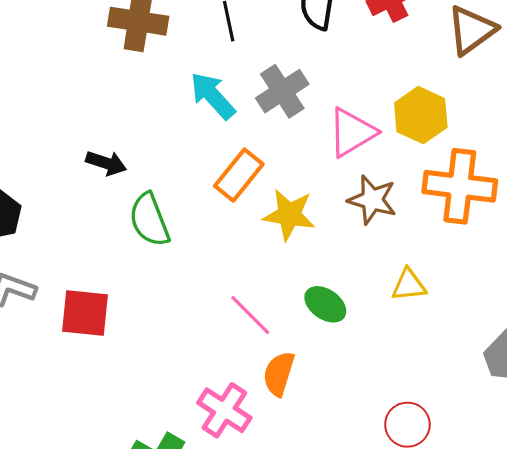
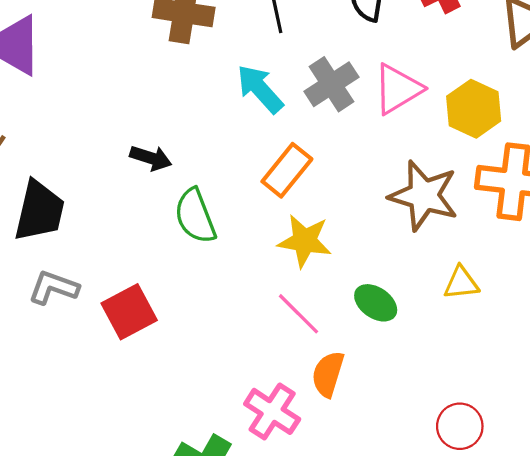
pink triangle: (352, 132) -> (398, 89), moved
brown star: (372, 200) -> (424, 196), size x1.4
yellow star: (289, 215) -> (305, 241), moved
red square: (85, 313) -> (129, 312), turned -34

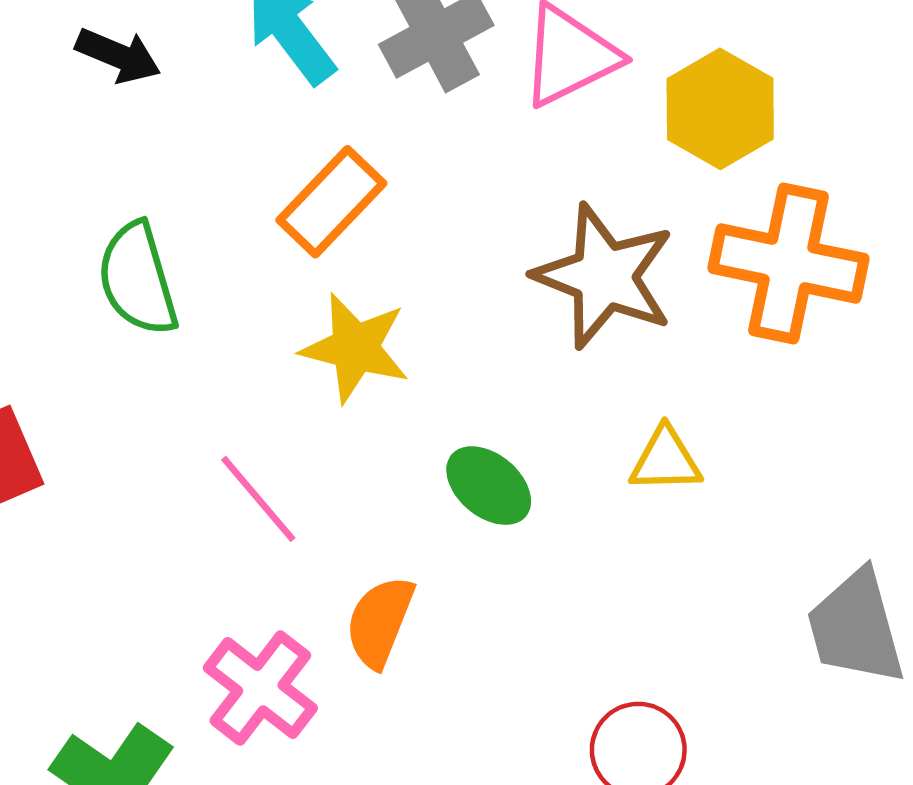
black arrow: (151, 158) -> (118, 56), moved
pink line: (299, 314) -> (258, 499), moved

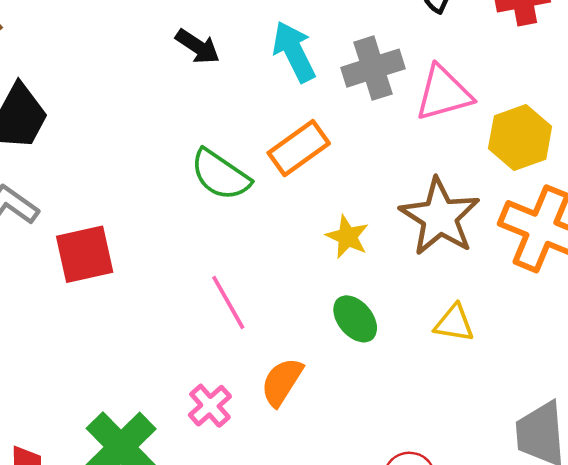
green semicircle: (138, 279) -> (220, 175), moved, turned -50
yellow star: (355, 348) -> (347, 237), moved, size x0.7
pink cross: (260, 688) -> (210, 406), size x0.7

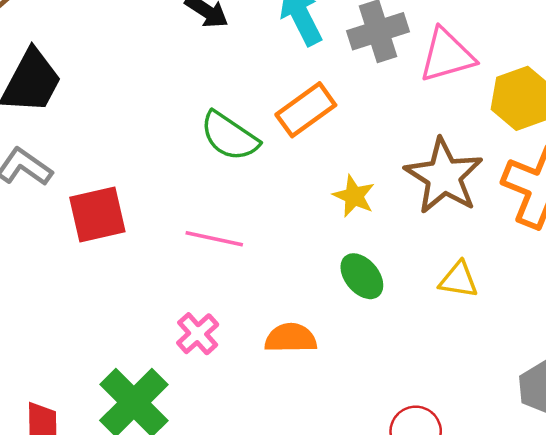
pink line: (228, 302) -> (214, 239), moved, turned -48
orange semicircle: (282, 382) -> (291, 338), turned 57
pink cross: (210, 406) -> (198, 334), moved

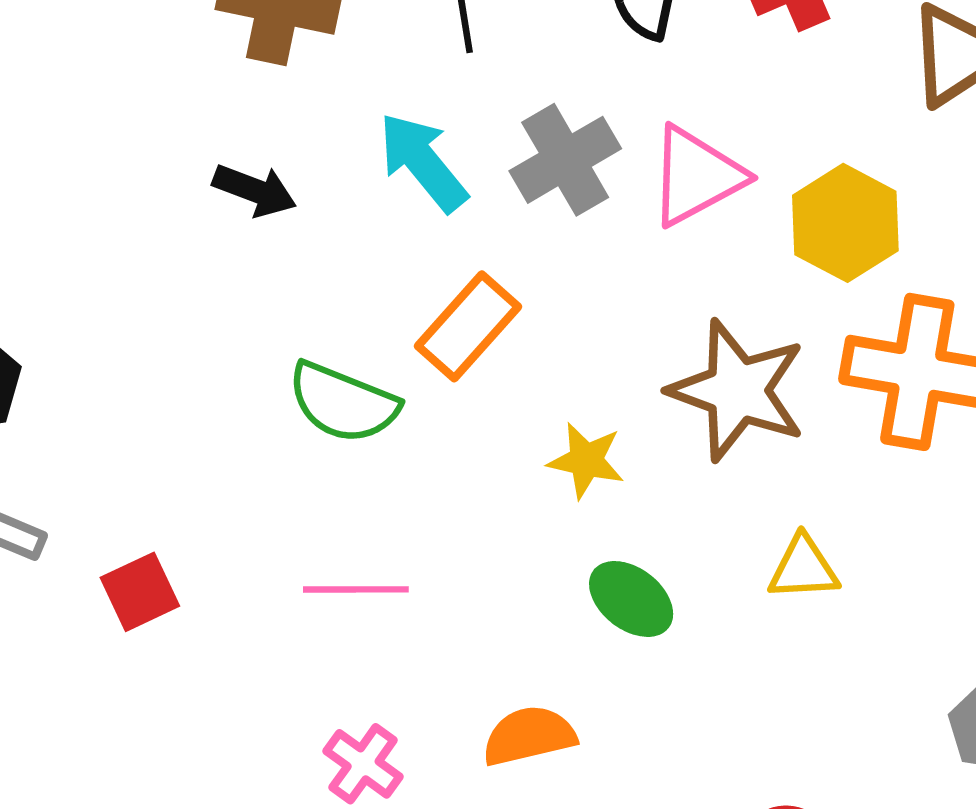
red square: (97, 214) -> (140, 592), size x0.7

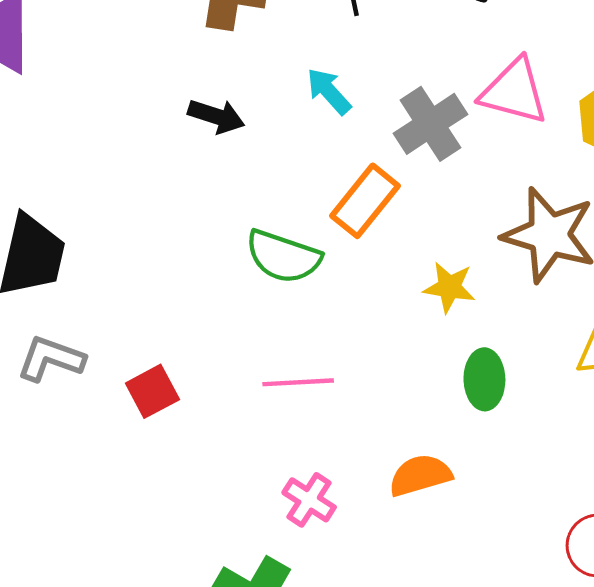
gray cross: (565, 160) -> (430, 124), moved
cyan arrow: (423, 162) -> (329, 91), size x0.7
pink triangle: (696, 176) -> (514, 91), turned 46
green ellipse: (631, 599) -> (484, 379), turned 54

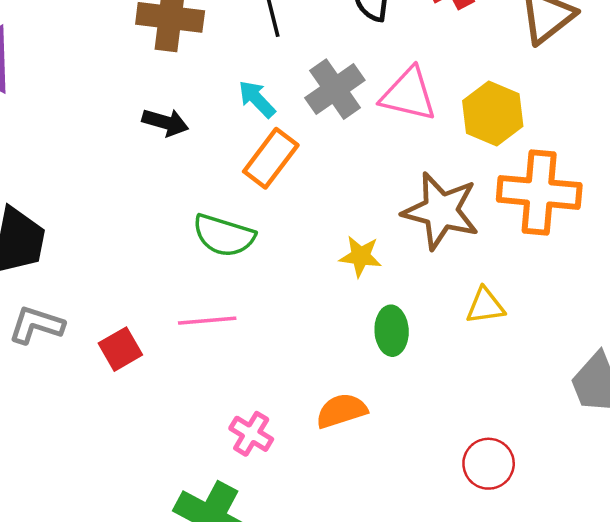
gray cross: (430, 124) -> (335, 89), moved
orange rectangle: (365, 201) -> (271, 158), moved
pink line: (298, 382) -> (207, 321), moved

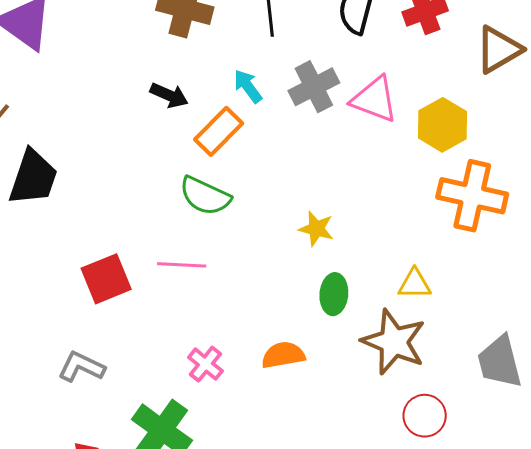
orange rectangle: (271, 158) -> (219, 131), moved
brown star: (441, 211) -> (394, 342), moved
gray L-shape: (36, 325) -> (81, 367), moved
red square: (120, 349) -> (106, 279), size x1.4
red circle: (489, 464) -> (425, 416), moved

